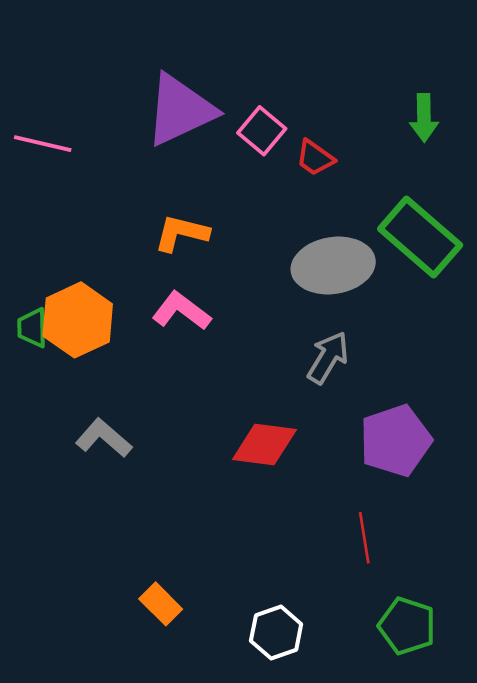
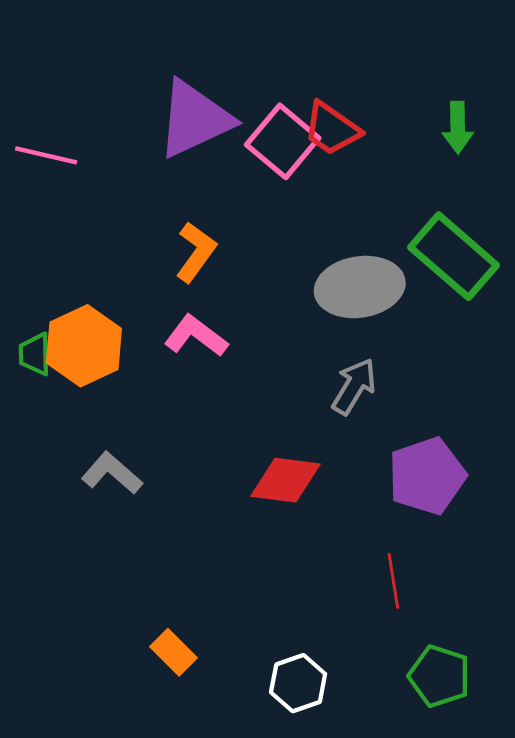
pink square: (262, 131) -> (283, 141), size x1.4
red trapezoid: (315, 158) -> (332, 129), moved, size x1.4
orange L-shape: (181, 233) -> (196, 252), turned 112

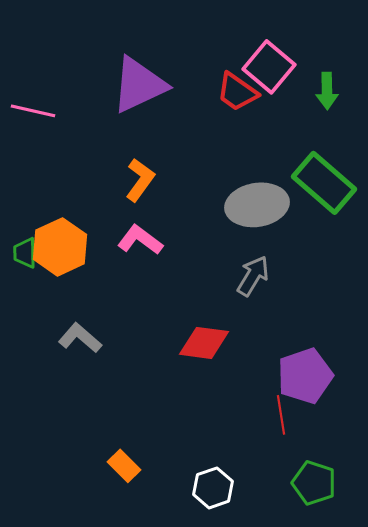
pink square: (283, 141) -> (269, 67), moved
purple pentagon: (427, 476) -> (305, 376), moved

